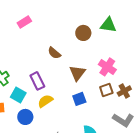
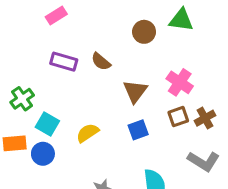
purple rectangle: (37, 81) -> (64, 62), moved, turned -48
blue circle: (25, 117) -> (43, 154), moved

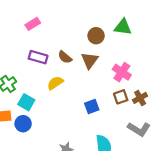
brown triangle: (135, 91) -> (90, 60), moved
yellow semicircle: (88, 133) -> (55, 83), moved

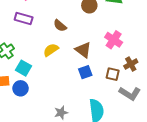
purple rectangle: (38, 57) -> (24, 19), moved
brown triangle: (90, 60) -> (83, 50), moved, turned -30
brown square: (121, 97) -> (113, 74), moved, turned 32

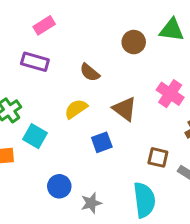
blue square: (85, 72) -> (102, 142), moved
brown square: (113, 74) -> (158, 157), moved
blue circle: (21, 88) -> (59, 186), moved

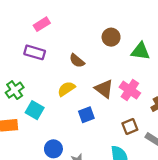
green triangle: (172, 30) -> (140, 51), moved
pink cross: (170, 94) -> (130, 90), moved
brown square: (158, 157) -> (130, 127), turned -35

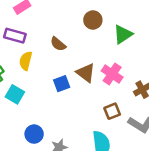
green triangle: (140, 51) -> (123, 34), turned -42
yellow semicircle: (66, 89) -> (26, 61), moved, turned -42
blue square: (86, 115) -> (62, 84), moved

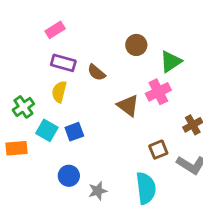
purple rectangle: (15, 36) -> (63, 63), moved
pink cross: (112, 74) -> (158, 92), moved, turned 30
blue square: (62, 84) -> (74, 132), moved

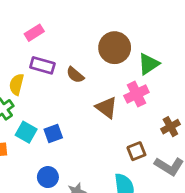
brown circle: (136, 45) -> (115, 48), size x1.5
yellow semicircle: (59, 92) -> (17, 84), moved

